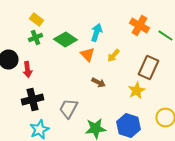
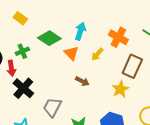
orange cross: (139, 26) -> (118, 37), moved
green cross: (35, 38) -> (22, 51), moved
black cross: (32, 100) -> (23, 88), moved, turned -35

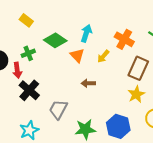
brown arrow: (82, 81) -> (88, 83), turned 152
yellow star: (120, 89) -> (136, 94), moved

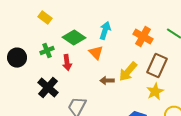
yellow arrow: (103, 56) -> (128, 72), moved, size x1.5
red arrow: (17, 70) -> (67, 63), moved

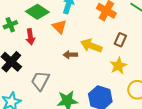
brown rectangle: (157, 66) -> (120, 40), size x0.6
yellow arrow: (128, 72) -> (91, 46), turned 70

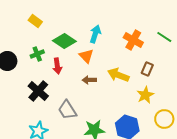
brown arrow: (70, 55) -> (89, 80), moved
gray trapezoid: (40, 81) -> (67, 110), turned -60

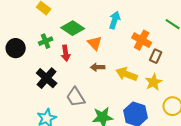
cyan arrow: (95, 34) -> (115, 20), moved
orange cross: (133, 40) -> (142, 40), moved
yellow arrow: (118, 75) -> (127, 74), moved

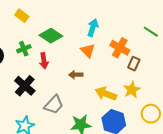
orange triangle: (95, 43) -> (88, 51), moved
yellow arrow: (127, 74) -> (106, 94), moved
gray trapezoid: (76, 97) -> (54, 105), turned -105

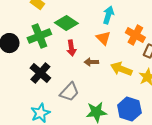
green cross: (24, 49) -> (39, 36), size x1.6
red arrow: (44, 61) -> (71, 48), moved
yellow arrow: (106, 94) -> (121, 69), moved

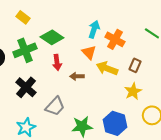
orange cross: (135, 35) -> (115, 39), moved
yellow arrow: (121, 69) -> (107, 68), moved

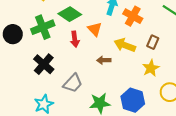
orange triangle: (89, 52) -> (95, 29), moved
brown arrow: (77, 76) -> (104, 60), moved

